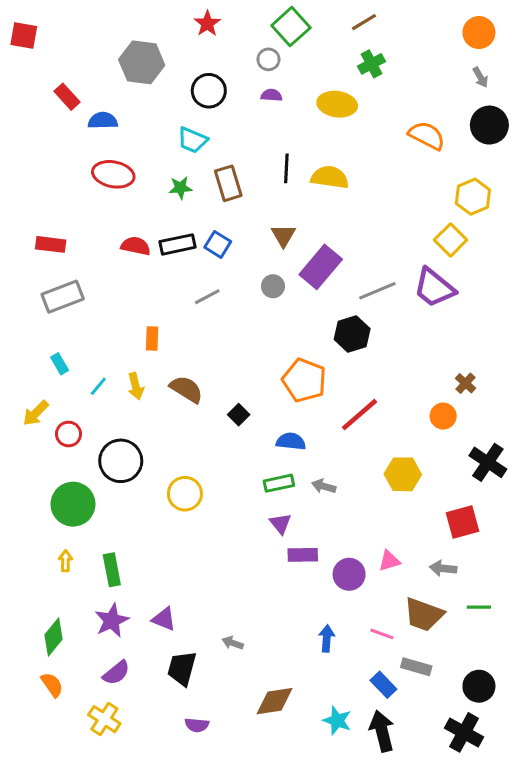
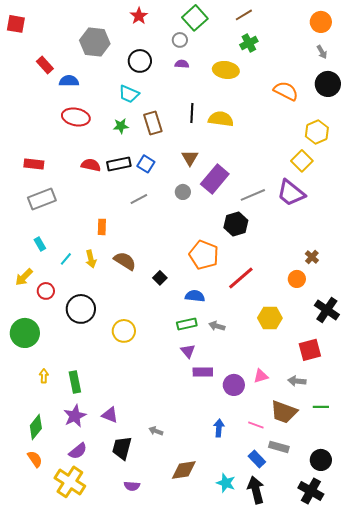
green circle: (73, 504) -> (25, 333), moved
yellow cross: (104, 719) -> (70, 482), size x1.4

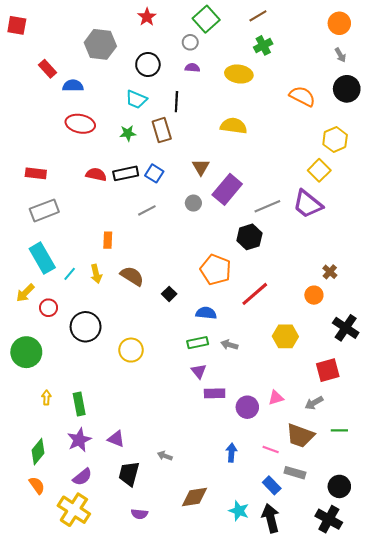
black line: (192, 113) -> (176, 102), moved
cyan rectangle: (40, 244) -> (42, 258), size x2.0
gray arrow: (297, 381) -> (314, 403), turned -36

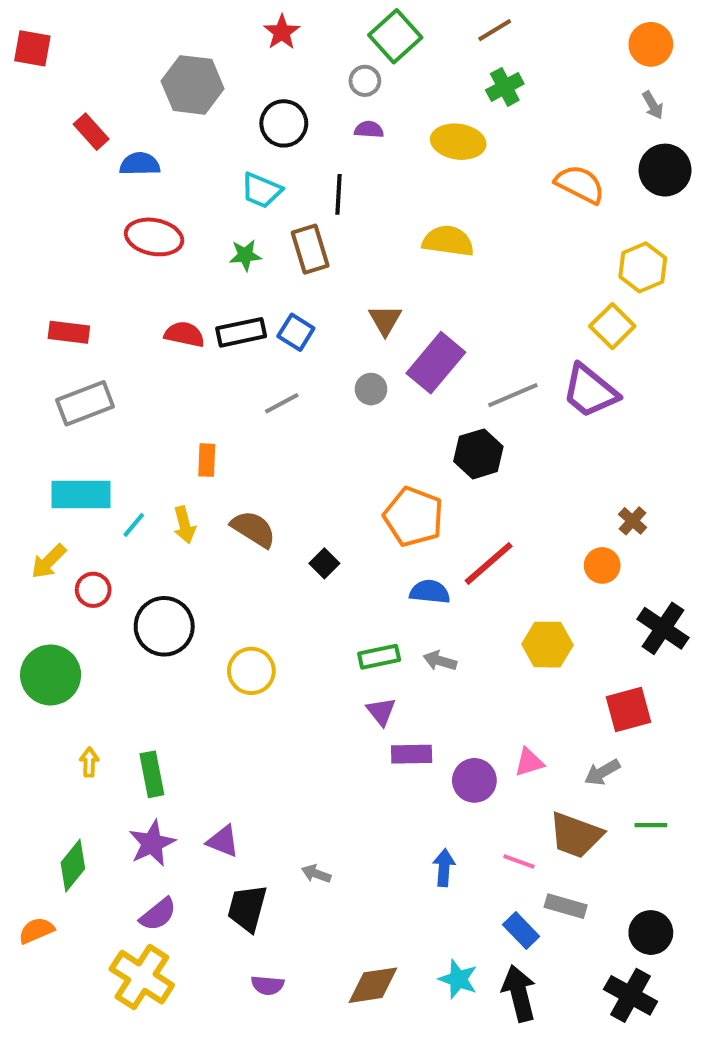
cyan rectangle: (42, 258) -> (81, 495), turned -60
blue semicircle: (206, 313) -> (430, 592), moved
orange semicircle: (37, 485) -> (36, 930), moved, turned -78
brown diamond: (194, 497) -> (373, 985), moved

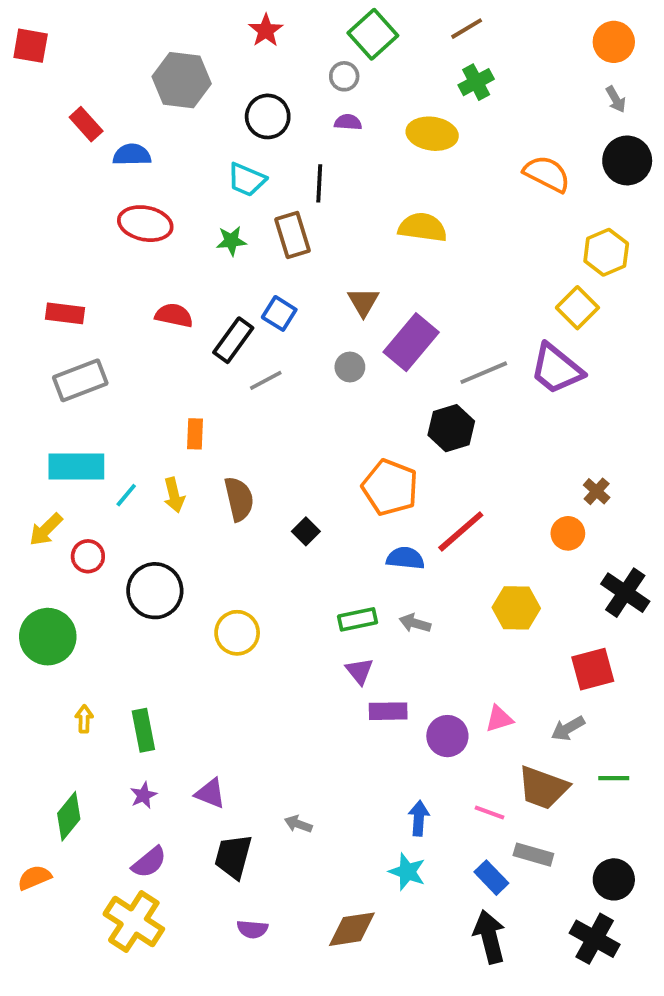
black rectangle: (241, 332) -> (233, 340), moved, turned -42
brown semicircle: (253, 529) -> (239, 499), turned 45
purple star: (152, 843) -> (143, 795), size x0.6
cyan star: (458, 979) -> (407, 872), moved

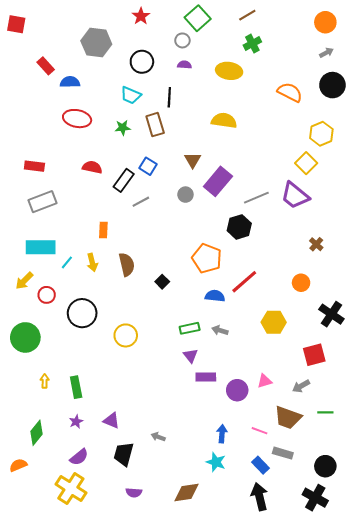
gray arrow: (616, 99) -> (326, 53), turned -88
brown cross: (597, 491) -> (316, 244), moved

